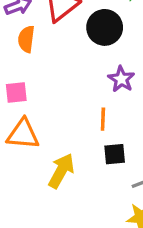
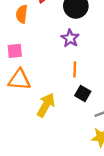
purple star: (121, 79) -> (70, 38), moved
black square: (115, 154) -> (83, 94), turned 35

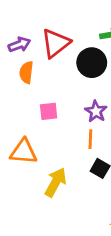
purple star: (70, 38) -> (96, 111), moved
pink square: (15, 51) -> (49, 111), moved

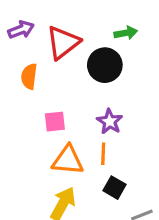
purple arrow: (19, 45) -> (21, 30), moved
orange triangle: (24, 152) -> (68, 160), moved

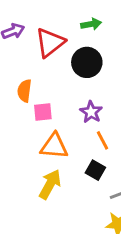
green arrow: (126, 33) -> (91, 24), moved
orange semicircle: (29, 76) -> (24, 91), moved
orange line: (103, 154) -> (102, 140), moved, turned -30

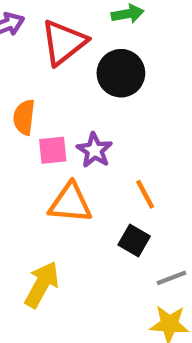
purple star: (91, 112) -> (95, 150), moved
yellow arrow: (50, 184) -> (42, 285), moved

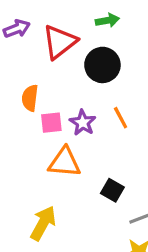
orange line: (145, 194) -> (121, 118), moved

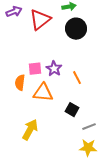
black circle: (102, 65) -> (76, 29), moved
orange semicircle: (30, 98) -> (20, 83), moved
orange line: (121, 118) -> (77, 78), moved

